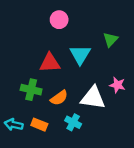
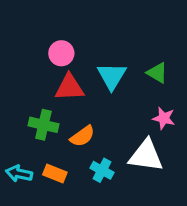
pink circle: (59, 20) -> (61, 53), moved
green triangle: (110, 39) -> (157, 73), moved, turned -42
white triangle: (93, 98) -> (146, 156), moved

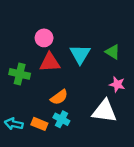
green cross: (43, 125) -> (20, 74), moved
cyan cross: (102, 170) -> (61, 119), moved

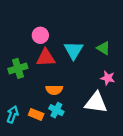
green cross: (20, 74) -> (18, 68), turned -30
orange semicircle: (59, 97) -> (54, 90), turned 35
cyan arrow: (14, 124) -> (13, 114), turned 98

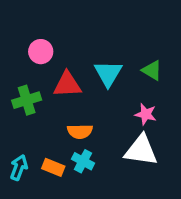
pink circle: (40, 35) -> (41, 52), moved
pink star: (108, 78) -> (146, 114), moved

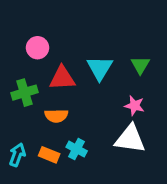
green triangle: (152, 70) -> (140, 65), turned 30
orange semicircle: (80, 131) -> (56, 116), moved

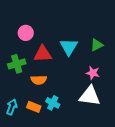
green triangle: (140, 65) -> (97, 45), turned 32

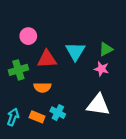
pink star: (93, 73) -> (101, 69), moved

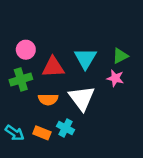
pink circle: (28, 36) -> (26, 50), moved
white triangle: (98, 105) -> (82, 98), moved, turned 45
cyan arrow: (13, 117) -> (15, 133), turned 105

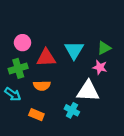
white triangle: (82, 98) -> (88, 91), moved, turned -50
cyan cross: (66, 128) -> (72, 110), moved
cyan arrow: (15, 133) -> (13, 94), moved

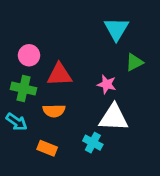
cyan triangle: (74, 50) -> (116, 29), moved
pink star: (100, 67) -> (107, 84), moved
green cross: (18, 68) -> (23, 89), turned 30

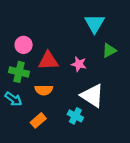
pink star: (107, 84) -> (79, 64), moved
white triangle: (114, 118) -> (92, 96), turned 30
orange rectangle: (47, 148) -> (38, 120), turned -63

